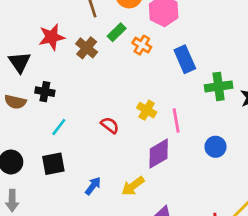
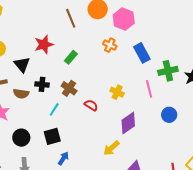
green rectangle: (117, 32) -> (71, 57), moved
brown cross: (87, 48) -> (69, 88), moved
pink line: (176, 120) -> (149, 89), moved
blue arrow: (93, 186) -> (63, 158), moved

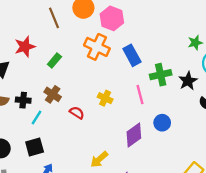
orange cross: (110, 45) -> (97, 47), size x1.6
black cross: (42, 84) -> (23, 100), moved
purple diamond: (128, 123) -> (134, 135), moved

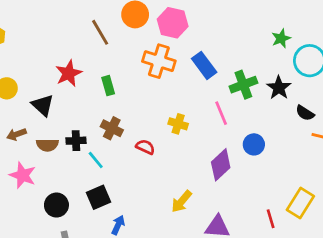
green rectangle: (54, 60) -> (108, 86), turned -48
cyan line: (36, 117) -> (96, 160), turned -64

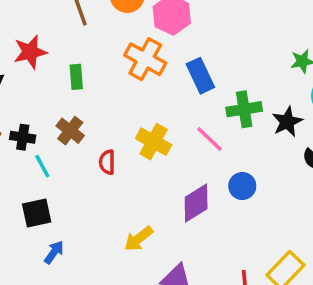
pink line: (221, 113) -> (210, 139), turned -35
yellow cross: (178, 124) -> (154, 142), size x1.4
red semicircle: (145, 147) -> (107, 162), turned -126

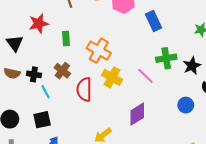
orange cross: (145, 59) -> (99, 51), moved
blue rectangle: (200, 76) -> (153, 21), moved
red semicircle: (107, 162) -> (84, 89), size x1.6
blue circle: (242, 186) -> (186, 105), moved

